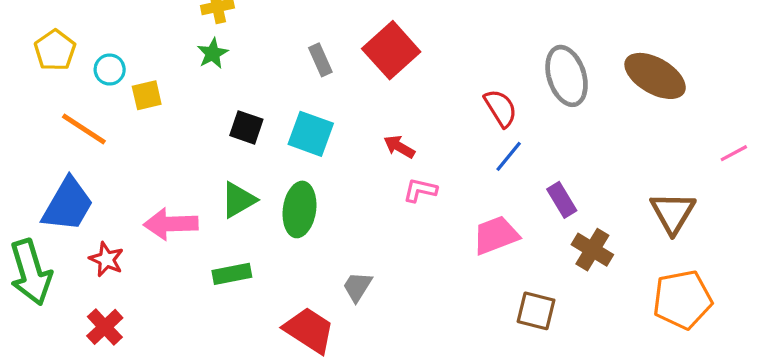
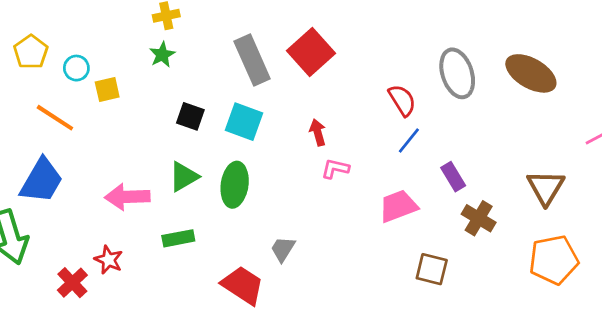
gray rectangle: (320, 60) -> (252, 60), size x1.8
red arrow: (399, 147) -> (318, 132), turned 45
red star: (106, 259) -> (109, 260), moved

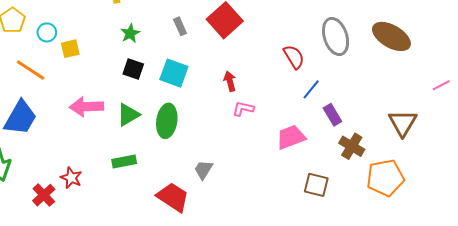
green star: (162, 55) -> (130, 33), moved
gray rectangle: (252, 60) -> (180, 26), size x0.5
blue line: (409, 140) -> (311, 89), moved
pink arrow: (127, 197) -> (86, 107), moved
orange pentagon: (554, 260) -> (385, 178), moved

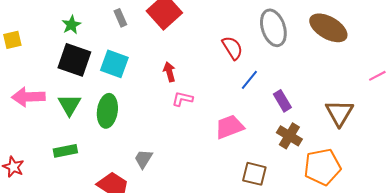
black square: (133, 69) -> (74, 60), size x1.6
green triangle: (128, 115) -> (69, 105), turned -30
purple rectangle: (332, 115) -> (282, 101), moved

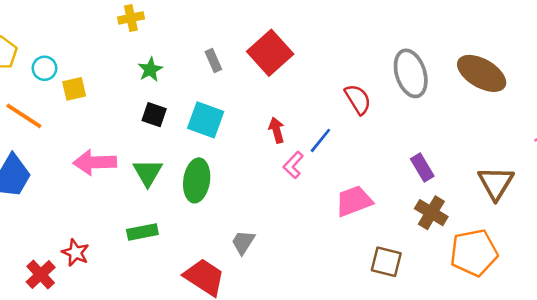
black square: (74, 60) -> (154, 115), size x0.6
blue line: (249, 80) -> (320, 140), moved
pink L-shape: (182, 99) -> (293, 165), turned -60

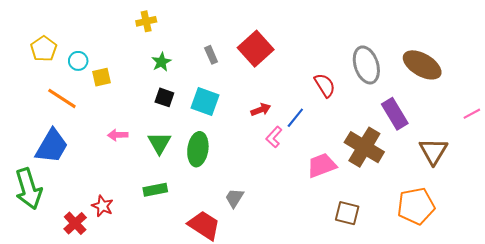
red arrow: (277, 130) -> (261, 110), turned 84
pink arrow: (95, 162) -> (118, 135), size x0.6
purple rectangle: (422, 168) -> (395, 114), moved, size x1.4
brown cross: (431, 213) -> (364, 147), moved, size x1.5

